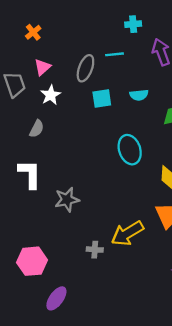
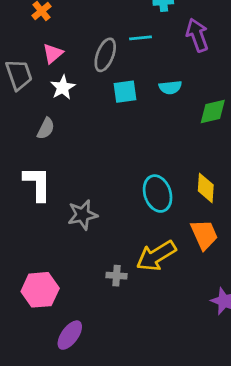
cyan ellipse: (130, 150) -> (158, 194), moved

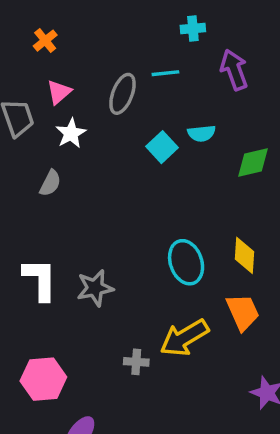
cyan square: (125, 92) -> (162, 147), moved, turned -35
white L-shape: (37, 184) -> (40, 279), moved

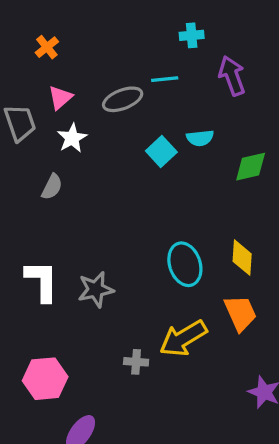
gray ellipse: (122, 94) -> (123, 99), turned 48

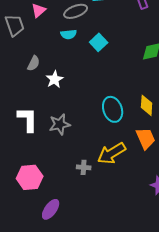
white star: (72, 138) -> (55, 79), moved
cyan semicircle: (200, 138) -> (69, 34), moved

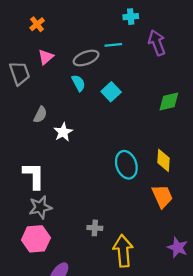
cyan semicircle: (69, 34) -> (78, 83), turned -112
gray star: (60, 124) -> (40, 207), moved
yellow arrow: (112, 153) -> (123, 251), moved, turned 116

